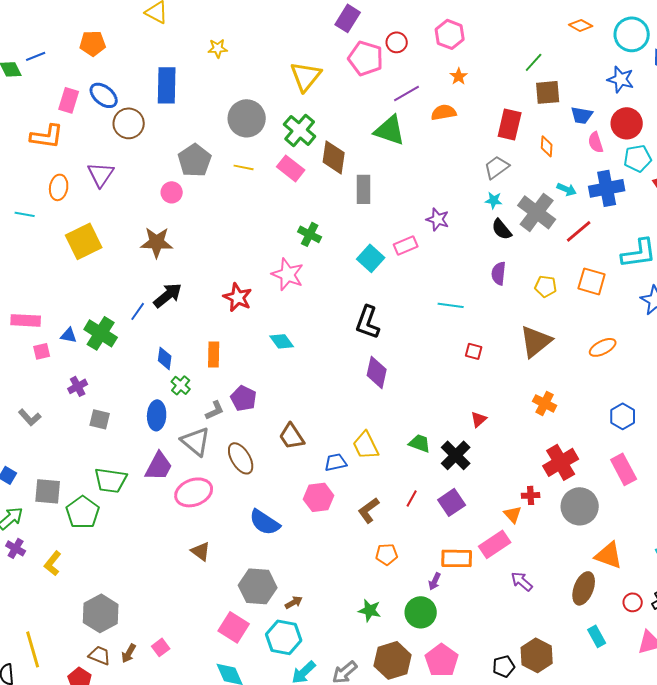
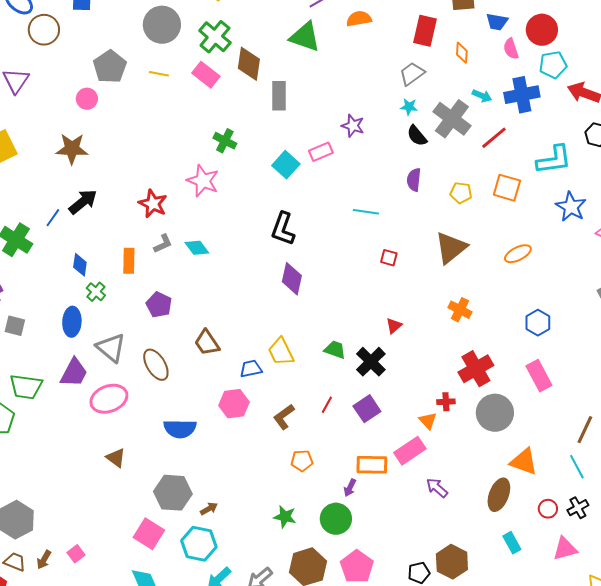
gray L-shape: (215, 410) -> (163, 244), moved
blue semicircle: (265, 522) -> (180, 429), turned -32

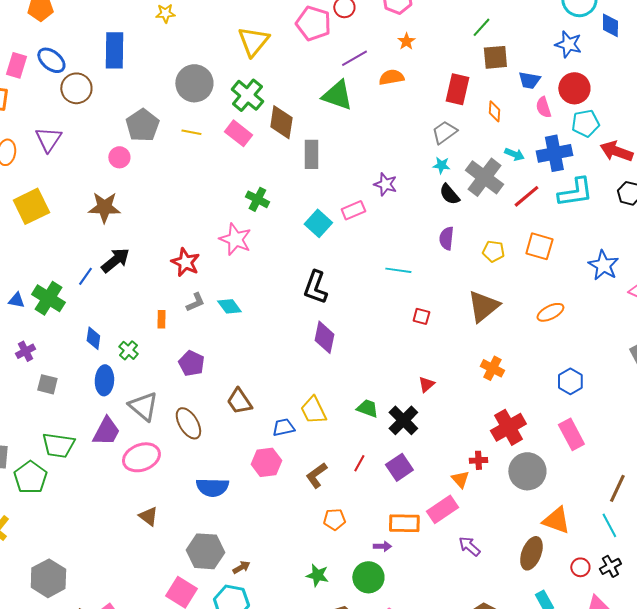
cyan L-shape: (554, 160) -> (575, 192), moved
orange rectangle: (129, 261) -> (161, 319), size x0.7
blue diamond: (80, 265) -> (93, 338), moved
purple arrow: (350, 488) -> (382, 546), turned -114

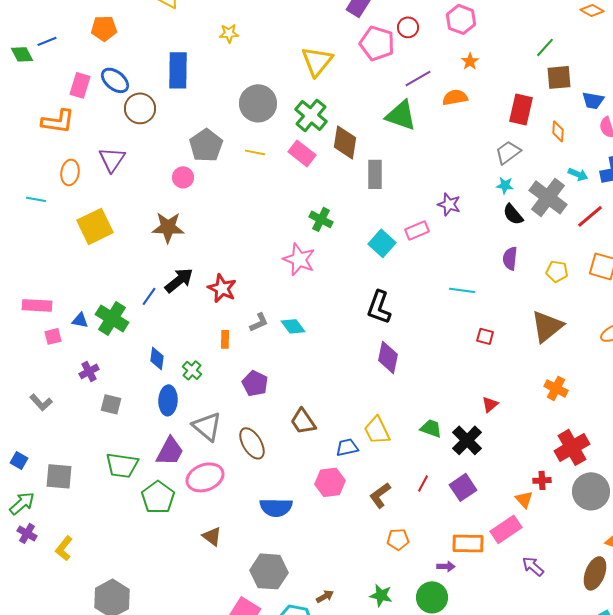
red star: (185, 262) -> (222, 288), moved
green pentagon: (30, 477) -> (158, 497), moved
brown arrow: (241, 567) -> (325, 596), moved

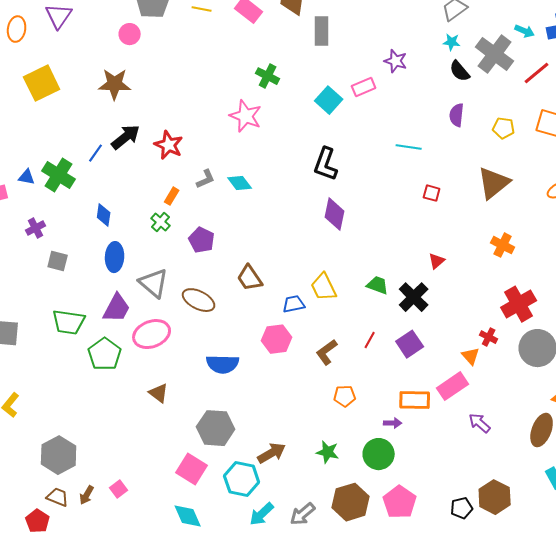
orange rectangle: (225, 339) -> (172, 196), turned 30
green cross: (192, 370) -> (161, 222), moved
brown ellipse: (252, 443) -> (199, 300), turned -32
red cross: (542, 480) -> (489, 337), turned 30
brown arrow: (325, 596) -> (272, 453), size x1.6

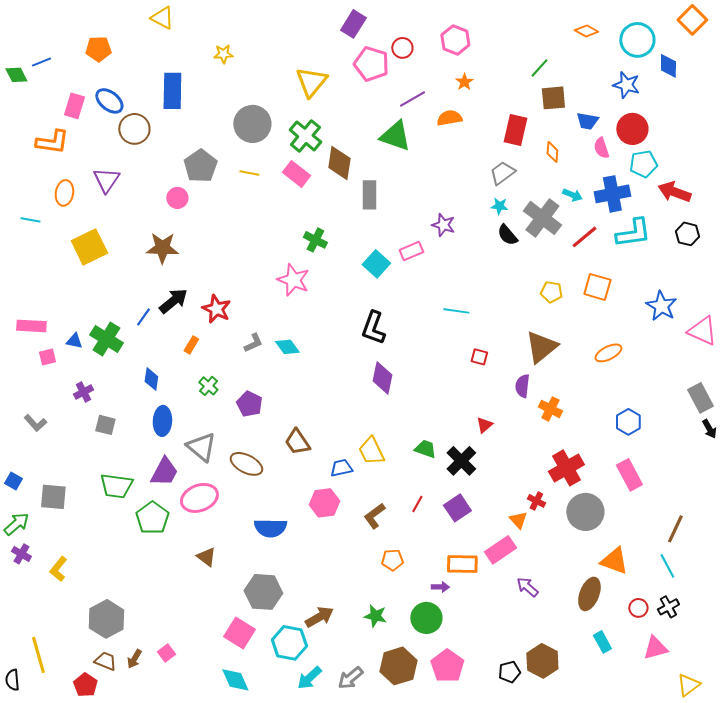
purple semicircle: (457, 115) -> (522, 386), moved
orange rectangle: (172, 196) -> (191, 345), moved

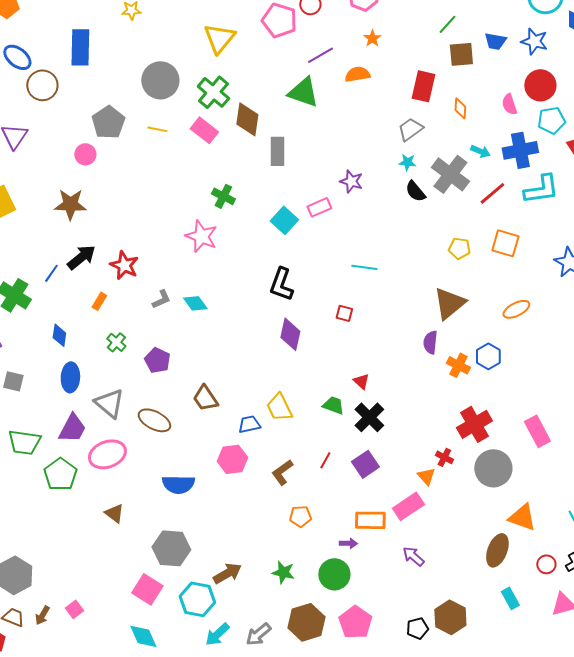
blue trapezoid: (587, 121) -> (495, 41), moved
red square: (479, 357) -> (344, 313), moved
blue hexagon: (628, 422) -> (488, 356), moved
red triangle: (484, 425) -> (361, 381), moved, turned -36
purple arrow: (527, 587) -> (413, 556), moved

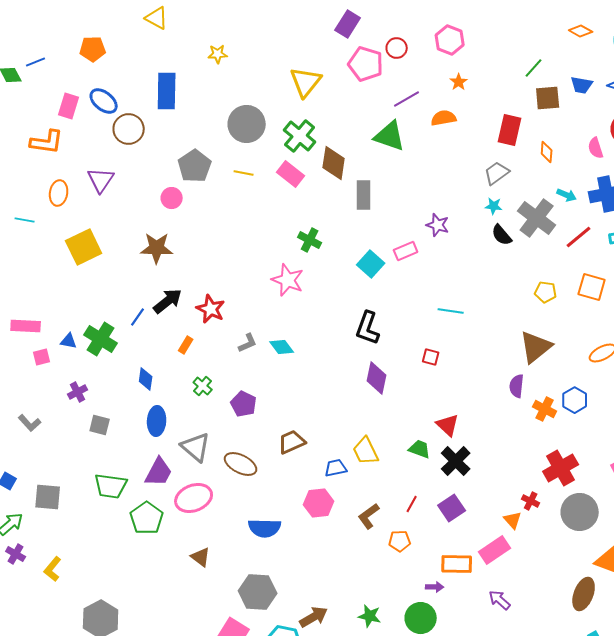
red triangle: (361, 381) -> (448, 425), size x1.4
brown trapezoid: (205, 398) -> (292, 442), turned 100
orange pentagon: (300, 516) -> (400, 541), moved

